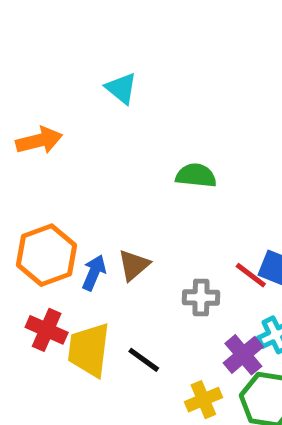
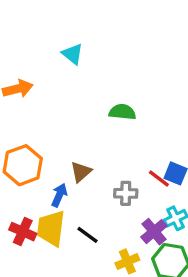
blue arrow: (94, 273) -> (59, 195), moved
red cross: (47, 330) -> (23, 232), moved

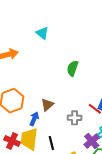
green semicircle: (122, 112) -> (73, 68), turned -77
black line: (88, 235) -> (51, 143), turned 40

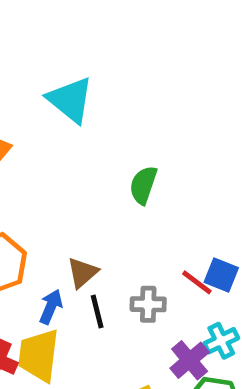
cyan triangle: (42, 33) -> (70, 100), size x1.5
black line: (51, 143) -> (97, 312), moved

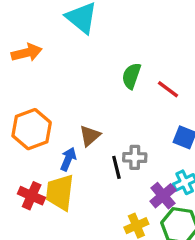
red line: (197, 282) -> (168, 89), moved
black line: (97, 312) -> (116, 167), moved

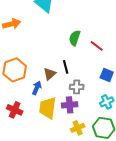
black line: (116, 167) -> (66, 67), moved
yellow trapezoid: (60, 192) -> (48, 108), moved
purple cross: (163, 196) -> (70, 105), moved, turned 35

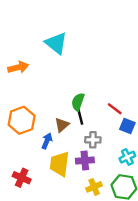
green semicircle: (75, 38) -> (78, 102), moved
red line: (97, 46) -> (115, 109), moved
red cross: (15, 110) -> (22, 178), moved

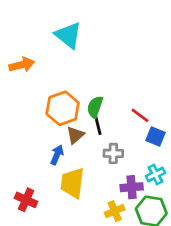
orange hexagon: (22, 120) -> (63, 108), moved
purple cross: (85, 160) -> (132, 187), moved

